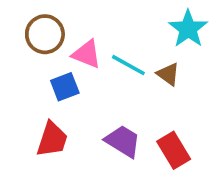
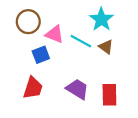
cyan star: (188, 29) -> (101, 19), moved
red rectangle: (174, 150) -> (109, 95), turned 30

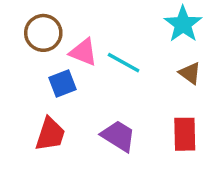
cyan star: (101, 19) -> (183, 24), moved
brown triangle: (106, 47) -> (190, 73), moved
red rectangle: (109, 95) -> (185, 134), moved

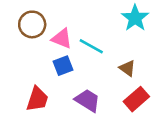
brown triangle: (190, 73) -> (127, 68), moved
blue square: (62, 84) -> (63, 66), moved
red rectangle: (185, 134) -> (136, 99), turned 50

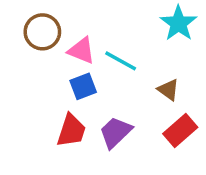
red trapezoid: (37, 99) -> (71, 131), moved
purple trapezoid: (87, 100) -> (116, 132), turned -76

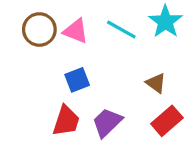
pink triangle: (82, 51) -> (76, 31), moved
cyan line: (121, 61) -> (121, 30), moved

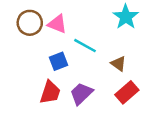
cyan line: (121, 30) -> (85, 46), moved

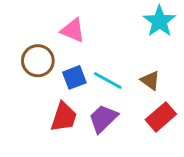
brown circle: (30, 23) -> (38, 61), moved
cyan line: (85, 46) -> (108, 80), moved

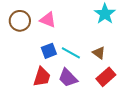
brown circle: (38, 61) -> (20, 21), moved
purple trapezoid: (103, 118) -> (68, 78), turned -90

